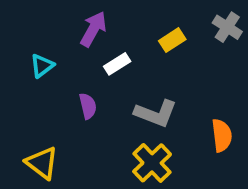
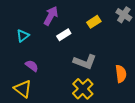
purple semicircle: (88, 106) -> (32, 66), moved, turned -40

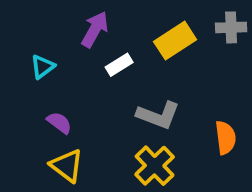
gray cross: (124, 15) -> (231, 27), turned -35
yellow rectangle: (94, 22) -> (175, 41), size x1.5
yellow triangle: (23, 89) -> (67, 166), moved

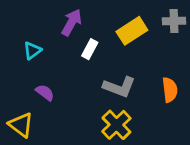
white rectangle: (119, 65) -> (90, 49), turned -30
orange semicircle: (226, 138) -> (170, 90), moved
yellow triangle: (67, 166) -> (21, 125), moved

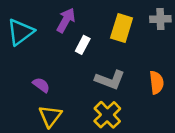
yellow rectangle: (132, 31) -> (122, 28), turned -40
cyan triangle: (32, 50) -> (21, 32), moved, size x1.6
yellow triangle: (21, 125) -> (50, 116), moved, turned 30

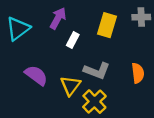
purple semicircle: (41, 85) -> (36, 75), size x1.5
yellow triangle: (50, 116) -> (70, 86), moved

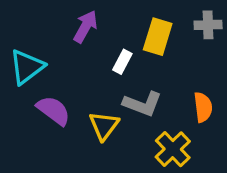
cyan triangle: (18, 29) -> (27, 67), moved
white rectangle: (73, 40) -> (122, 62), moved
yellow cross: (94, 102) -> (173, 149), moved

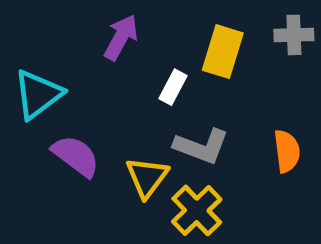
yellow cross: (173, 149) -> (197, 210), moved

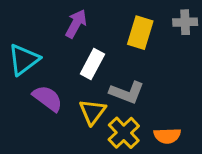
white rectangle: (173, 87) -> (92, 64), moved, size x1.4
orange semicircle: (287, 151) -> (167, 136), moved, turned 95

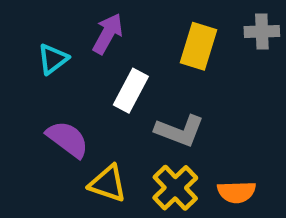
cyan triangle: (24, 60) -> (53, 59), moved, size x0.7
yellow triangle: (92, 112) -> (108, 184), moved, turned -48

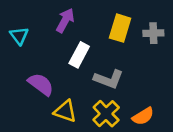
gray cross: (262, 31) -> (153, 33), moved
cyan triangle: (53, 59) -> (19, 36), moved, turned -30
orange semicircle: (237, 192) -> (143, 116), turned -30

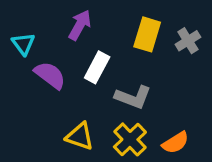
gray cross: (153, 33) -> (188, 41), turned -30
purple semicircle: (41, 84) -> (50, 75), moved

